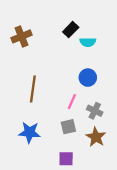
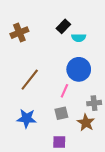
blue circle: (88, 78) -> (79, 69), size x1.5
brown line: (33, 89) -> (30, 80), turned 30
gray cross: (95, 111) -> (94, 103), moved, turned -32

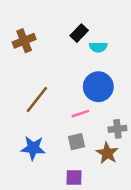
pink line: (64, 91) -> (80, 114), turned 48

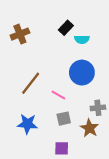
pink line: (80, 114) -> (58, 95), moved, turned 48

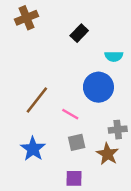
brown cross: (20, 34) -> (27, 18), moved
cyan semicircle: (82, 39) -> (114, 56), moved
blue star: (27, 124) -> (33, 149), turned 30

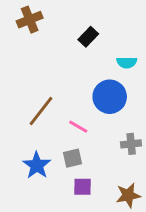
gray square: (77, 142) -> (72, 158), moved
brown star: (107, 154) -> (128, 195), moved, turned 30
purple square: (74, 178) -> (83, 187), moved

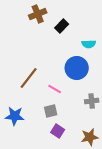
brown cross: (30, 20) -> (38, 14), moved
blue star: (37, 165) -> (15, 116), moved, turned -30
purple square: (83, 187) -> (58, 131), turned 32

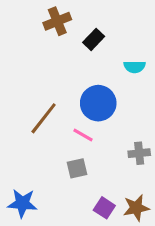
blue circle: (77, 68) -> (98, 103), moved
blue star: (15, 116) -> (22, 203), moved
purple square: (58, 131) -> (104, 208), moved

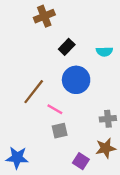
black rectangle: (94, 39) -> (67, 47), moved
pink line: (83, 135) -> (55, 109), moved
brown star: (136, 208) -> (106, 148), moved

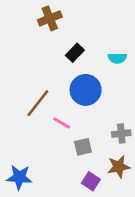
gray square: (60, 131) -> (83, 147), moved

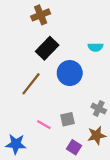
black rectangle: (75, 53) -> (47, 48), moved, size x1.5
pink line: (62, 123) -> (44, 125), moved
gray cross: (121, 134) -> (99, 109), turned 32

